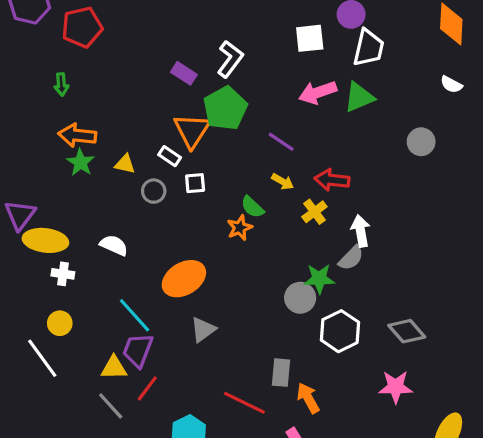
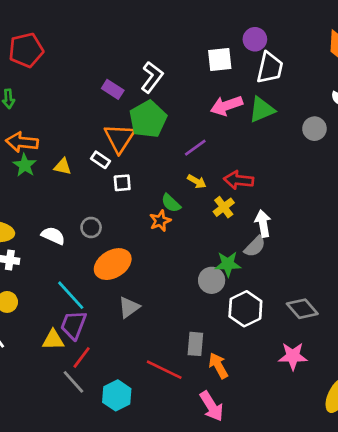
purple line: (281, 142) -> (195, 148), turned -70
gray circle: (421, 142) -> (314, 129), moved
gray circle: (154, 191) -> (91, 227), moved
gray line: (111, 406) -> (73, 382), moved

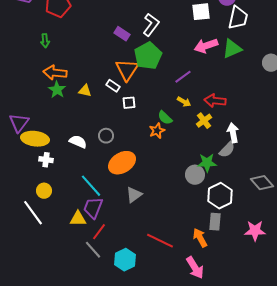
gray diamond: (302, 309) -> (262, 183), moved
gray rectangle: (195, 344) -> (215, 222), moved

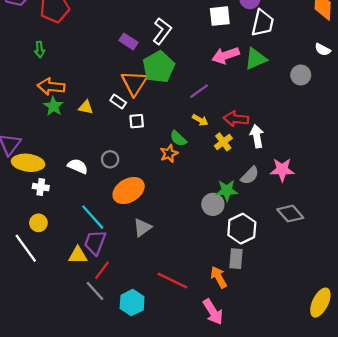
white arrow: (233, 133) -> (257, 136), moved
pink star: (255, 231) -> (282, 170), moved

